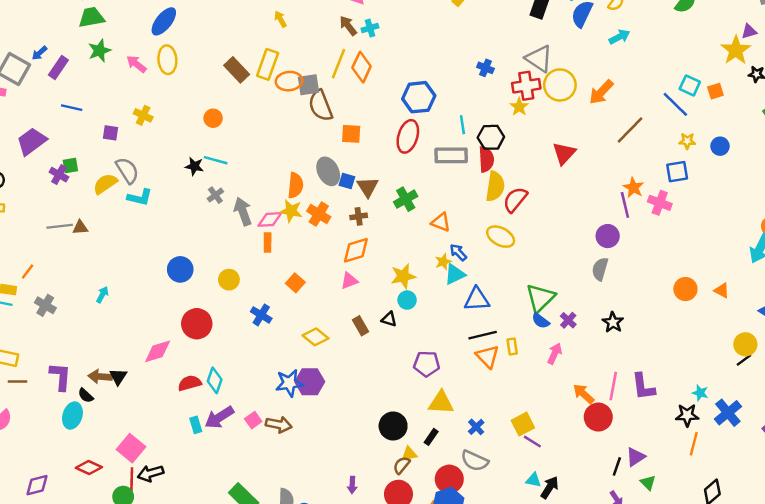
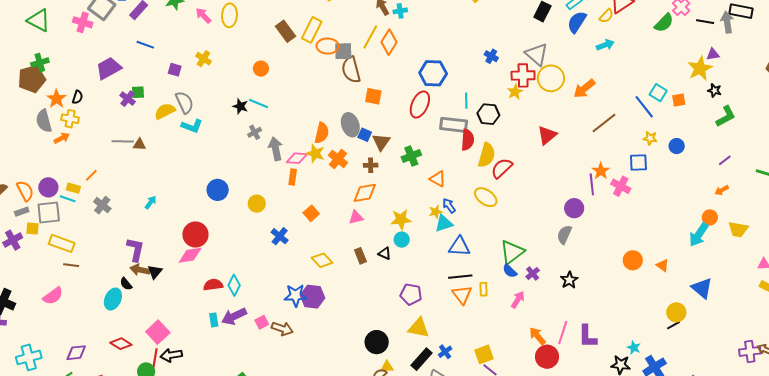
red semicircle: (486, 159) -> (468, 140), moved
red circle: (197, 324) -> (195, 235), moved
purple L-shape: (60, 377) -> (135, 249), moved
black rectangle: (431, 437) -> (422, 359), moved, size x1.6

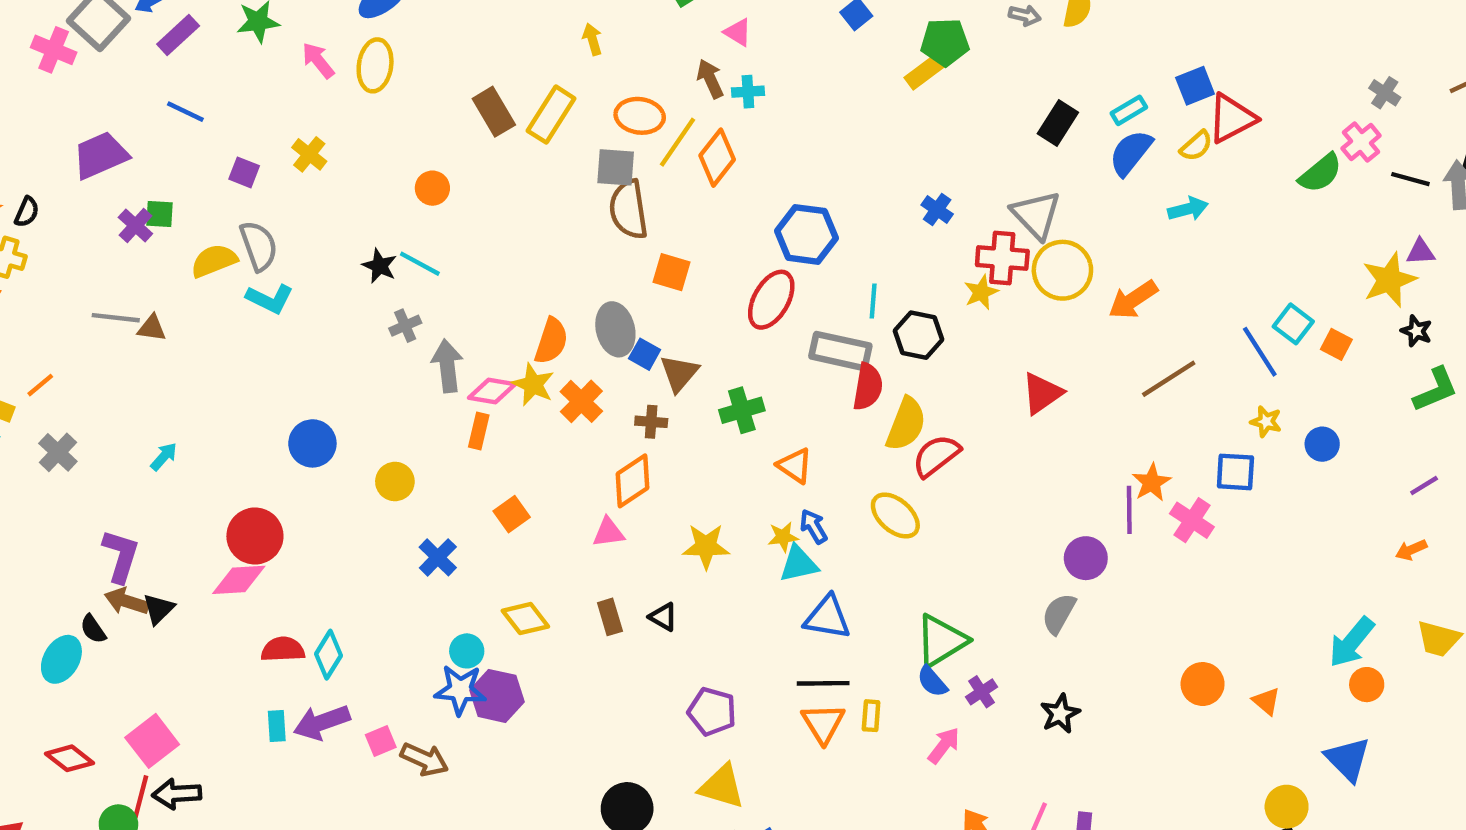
orange ellipse: (328, 46) -> (640, 116), moved
orange square: (679, 100) -> (1336, 344), turned 32
orange diamond: (365, 193) -> (632, 481), turned -30
orange circle: (710, 217) -> (1367, 685), moved
cyan circle: (402, 240) -> (467, 651), moved

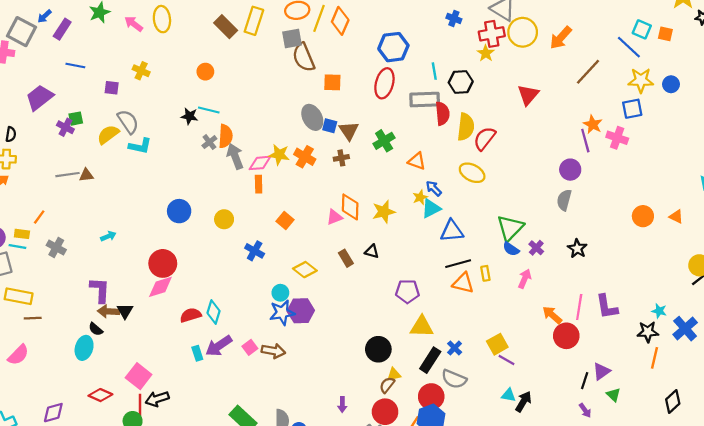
orange semicircle: (551, 341) -> (225, 136), moved
yellow star: (1266, 422) -> (641, 80), size x1.6
cyan arrow: (164, 457) -> (108, 236), turned 40
orange diamond: (632, 481) -> (350, 207), moved, turned -40
orange triangle: (823, 723) -> (463, 283), turned -30

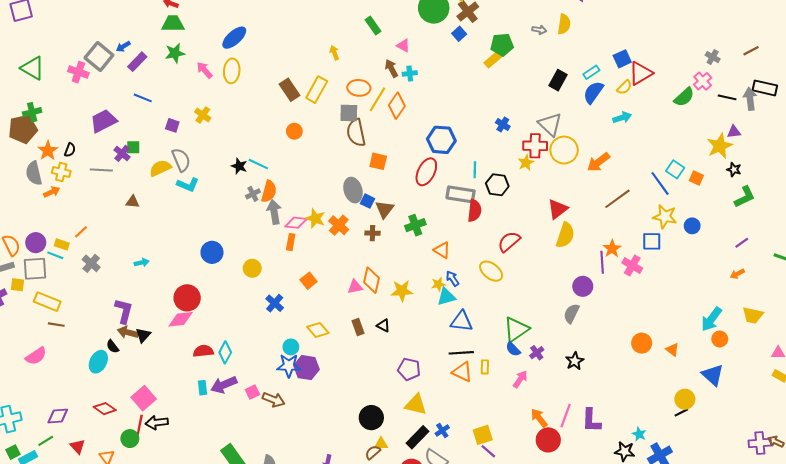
orange circle: (205, 72) -> (294, 131), moved
yellow semicircle: (466, 127) -> (565, 235), moved
gray line: (67, 175) -> (101, 170), moved

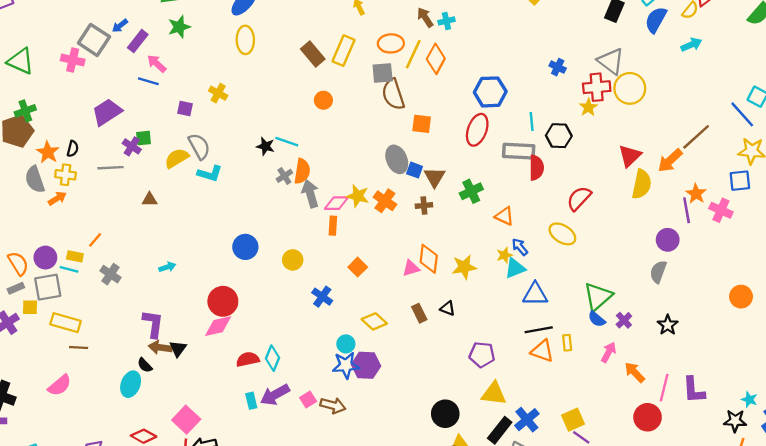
pink arrow: (204, 70) -> (157, 64), moved
orange arrow: (598, 162) -> (670, 161), moved
orange arrow: (539, 418) -> (635, 372), moved
blue cross: (442, 431) -> (527, 420), size x1.5

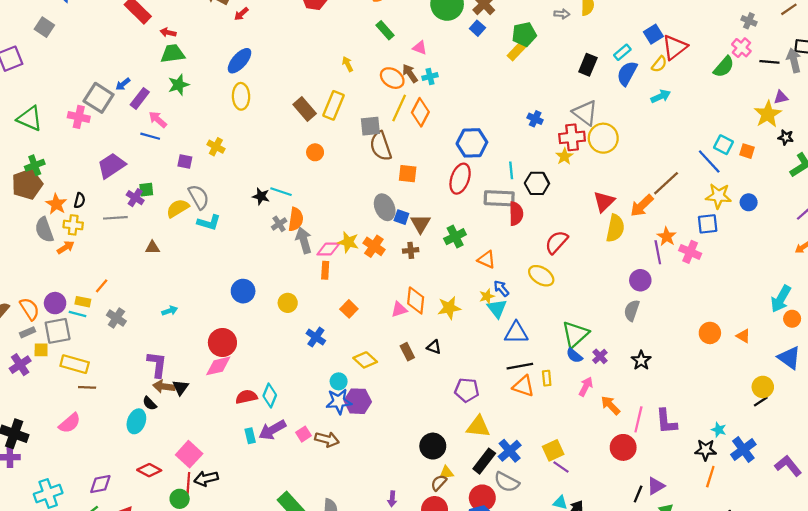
orange ellipse: (391, 43) -> (392, 78), moved, turned 35
cyan triangle: (515, 268) -> (497, 308), turned -45

